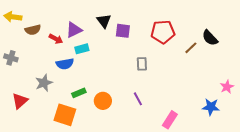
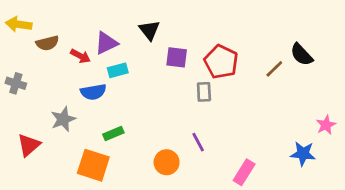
purple square: (123, 31) -> (177, 57), moved
red pentagon: (163, 32) -> (221, 62), moved, turned 30
orange circle: (103, 101) -> (167, 162), moved

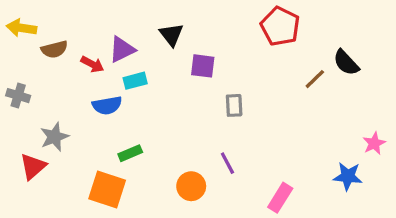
red pentagon: (221, 62) -> (280, 26), moved
gray star: (63, 119) -> (54, 137), moved

